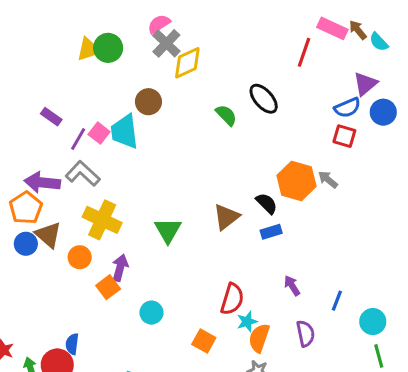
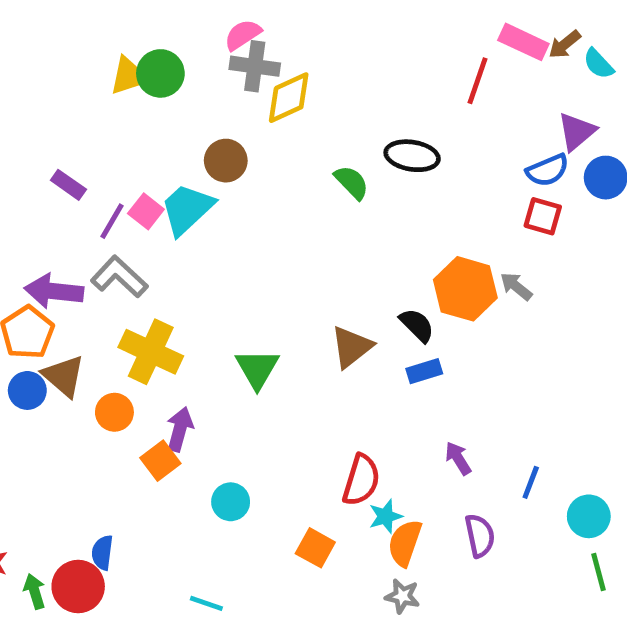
brown arrow: (358, 30) -> (565, 44), turned -90
gray cross: (166, 43) -> (255, 66), turned -36
black ellipse: (264, 99) -> (412, 156), turned -40
cyan trapezoid: (125, 132) -> (187, 209), turned 54

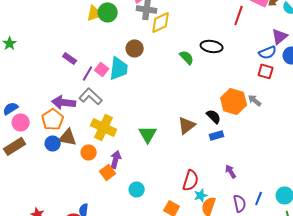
cyan trapezoid: (187, 209) -> (119, 68), turned 140
brown triangle: (64, 376) -> (68, 137), turned -30
blue line: (531, 482) -> (259, 198), moved

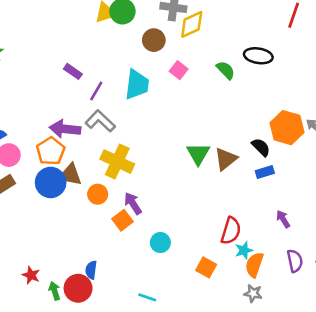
brown circle: (135, 48) -> (154, 40), moved
pink square: (102, 69) -> (179, 70), moved
green triangle: (148, 134) -> (198, 154), moved
blue circle: (53, 143) -> (51, 182), size x1.5
purple arrow: (116, 159) -> (133, 203), turned -48

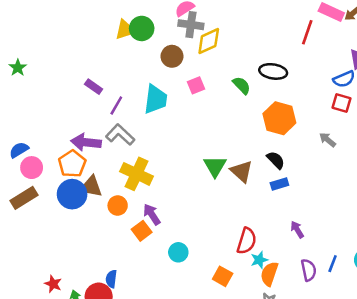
pink square: (179, 70) -> (196, 85), turned 30
orange hexagon: (287, 128) -> (279, 118), moved
brown triangle: (226, 159) -> (242, 171), turned -40

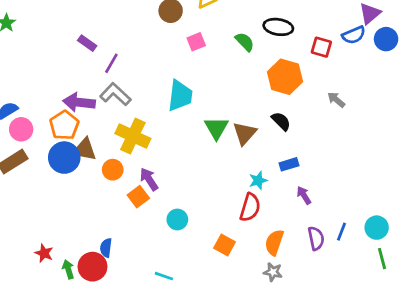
cyan trapezoid: (156, 99) -> (180, 96), moved
red square: (341, 103) -> (321, 47), moved
brown triangle: (242, 171) -> (245, 133), turned 30
blue rectangle: (279, 184) -> (289, 164), moved
cyan star: (259, 260) -> (258, 180), moved

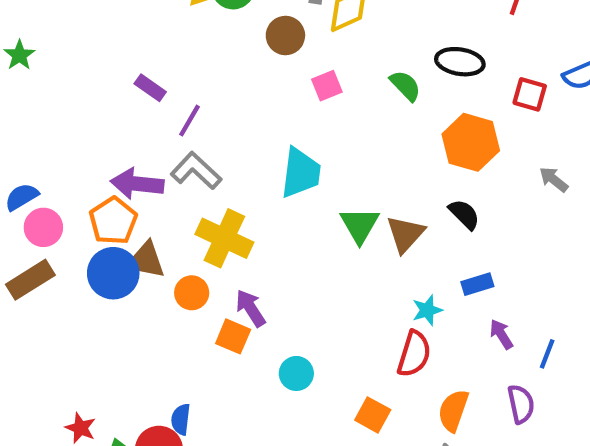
orange square: (138, 197) -> (233, 336), turned -30
blue line: (342, 232) -> (547, 354), moved

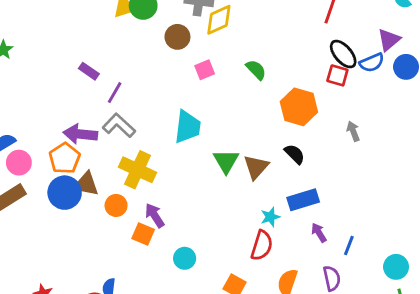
black ellipse: (460, 62) -> (343, 54), moved, turned 40
gray arrow: (554, 179) -> (353, 131), turned 30
blue rectangle: (477, 284) -> (303, 200), size x1.5

